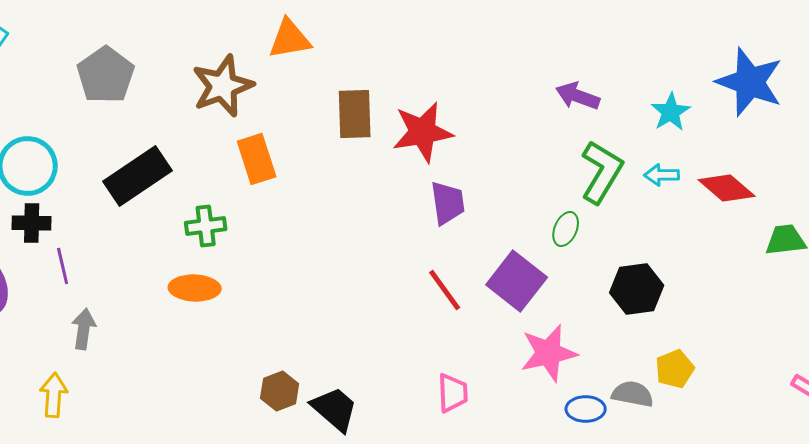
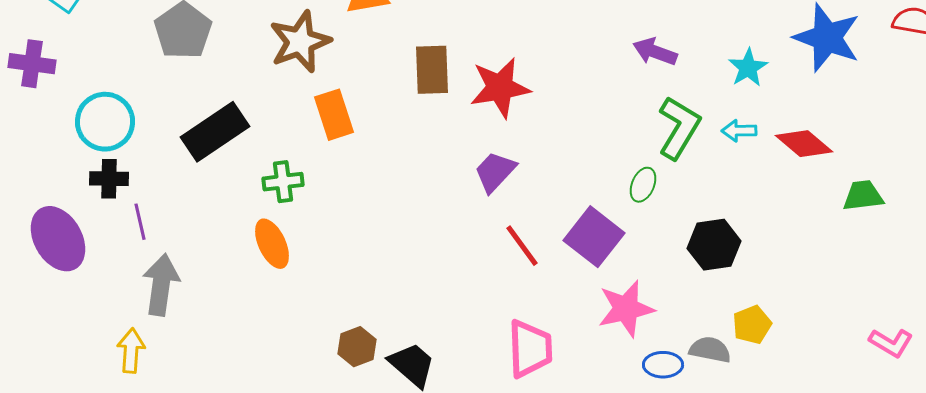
purple trapezoid: (448, 203) -> (495, 172), moved, turned -129
orange ellipse: (195, 288) -> (272, 244), turned 63
gray arrow: (84, 329) -> (161, 285), size x1.5
pink trapezoid: (453, 393) -> (530, 349), size x1.5

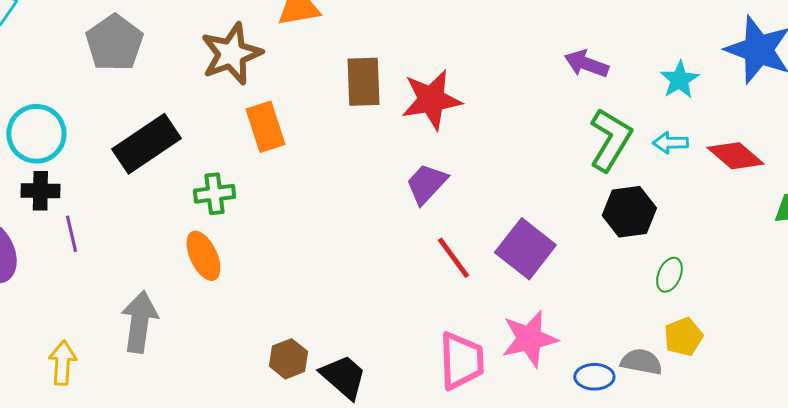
green ellipse: (643, 185) -> (669, 275), moved
black hexagon: (714, 245) -> (629, 212), moved
gray arrow: (161, 285) -> (139, 322), moved
pink star: (626, 309) -> (529, 339), moved

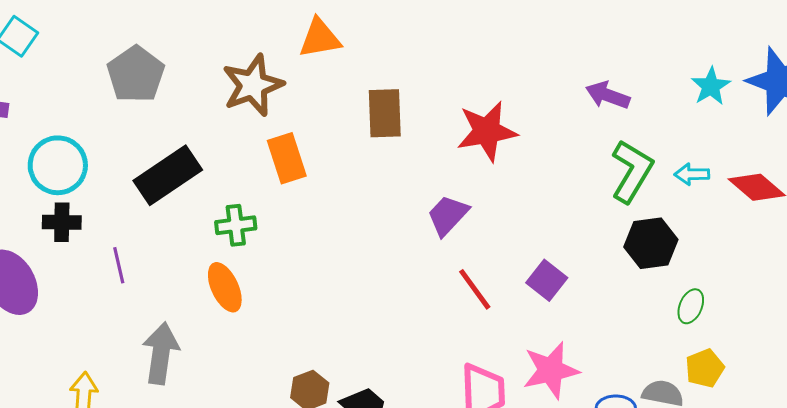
cyan star: (679, 80) -> (711, 86), moved
red star: (431, 100) -> (487, 131), moved
purple line: (71, 234) -> (119, 265), moved
purple square: (525, 249) -> (547, 280), size x0.7

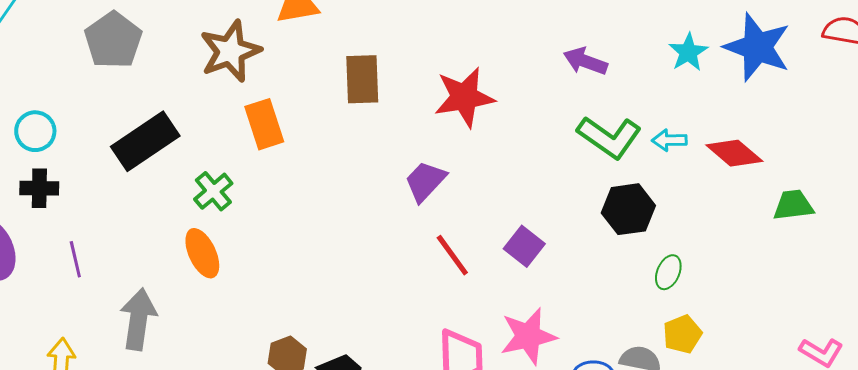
cyan circle: (58, 165) -> (35, 131), size x0.7
green L-shape: (632, 171) -> (609, 137), turned 94
green cross: (236, 225) -> (213, 191), turned -33
purple line: (119, 265) -> (75, 259), moved

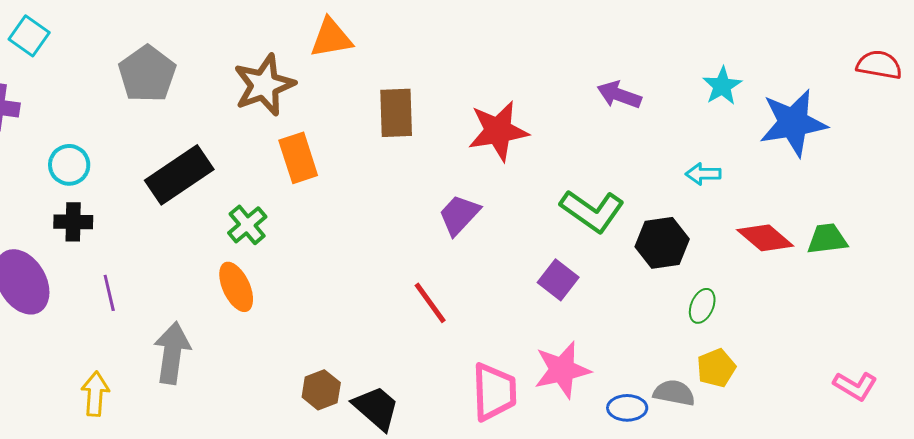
blue star: (757, 47) -> (793, 123), moved, turned -30
green L-shape: (609, 137) -> (592, 211), moved
red diamond: (734, 153) -> (765, 238), moved
red line: (452, 255) -> (430, 303), moved

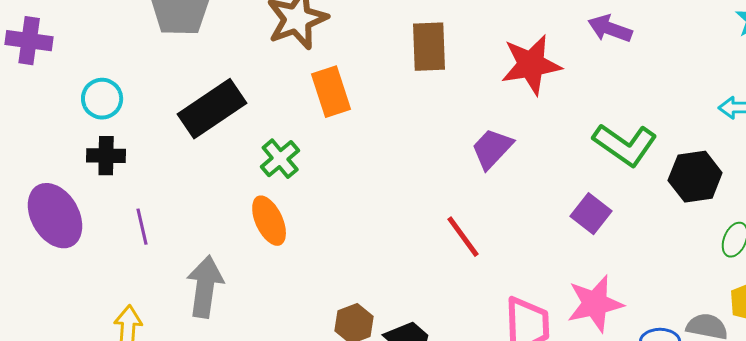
purple arrow: (619, 95) -> (610, 29), moved

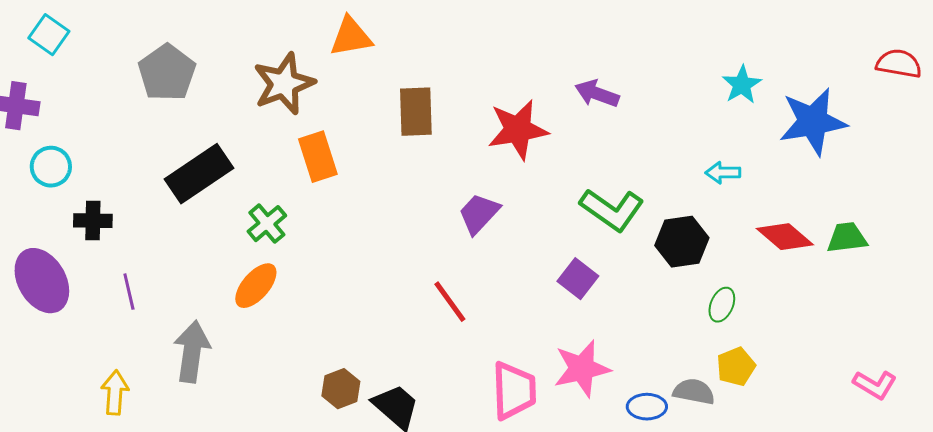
cyan circle: (102, 99) -> (51, 167), moved
orange ellipse: (269, 221) -> (256, 286), turned 66

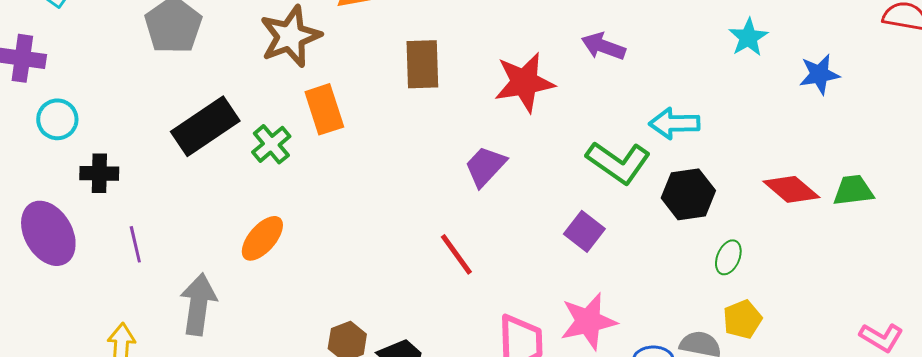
blue star: (813, 122) -> (819, 74), size x0.6
cyan arrow: (723, 173) -> (674, 123), moved, size x1.4
green cross: (267, 224) -> (271, 144), moved

